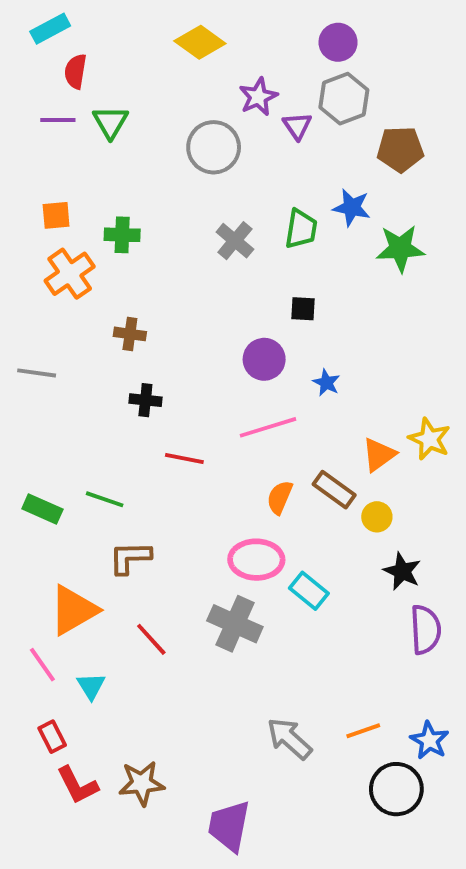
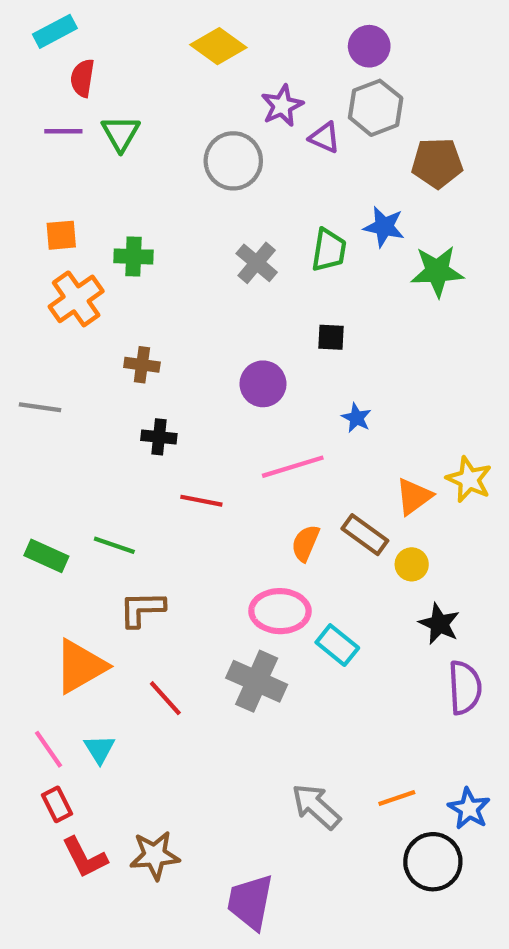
purple triangle: (297, 126) -> (325, 138), turned -32
purple circle: (264, 359) -> (263, 384), moved
pink line: (42, 665) -> (49, 749), moved

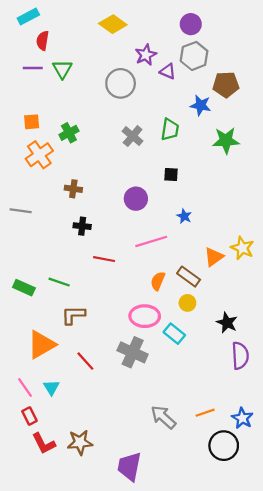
blue star: (384, 227) -> (201, 105), moved
green cross: (133, 256) -> (69, 133), turned -30
yellow circle: (412, 564) -> (187, 303), moved

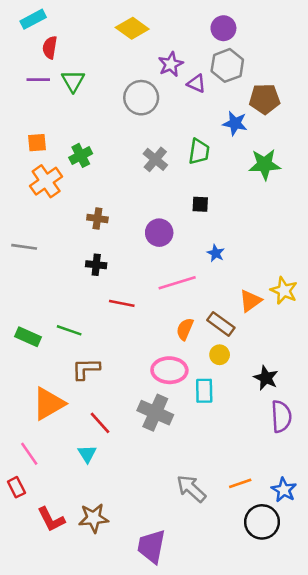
brown cross: (73, 189) -> (97, 218), moved
cyan rectangle: (174, 334) -> (204, 391), turned 50
cyan triangle: (51, 387) -> (87, 454), moved
red rectangle: (29, 416) -> (16, 487), moved

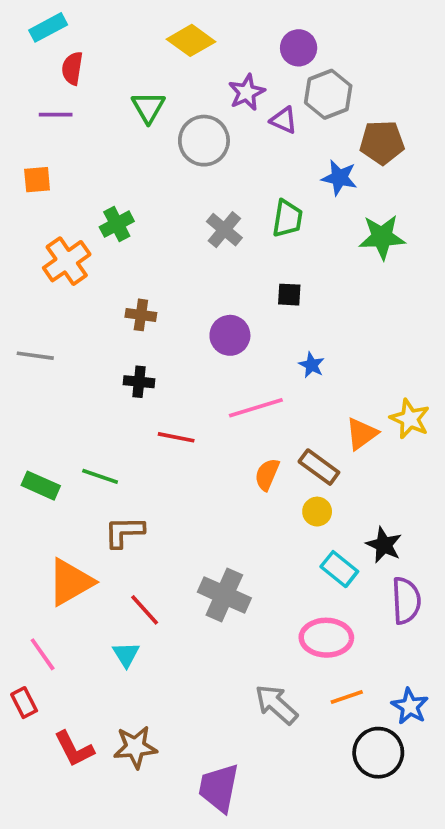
purple circle: (223, 28) -> (299, 48), moved
green triangle: (73, 81) -> (148, 107), moved
orange square: (37, 143) -> (37, 180), moved
pink ellipse: (169, 370) -> (326, 638), moved
cyan rectangle: (204, 391) -> (339, 569), moved, turned -50

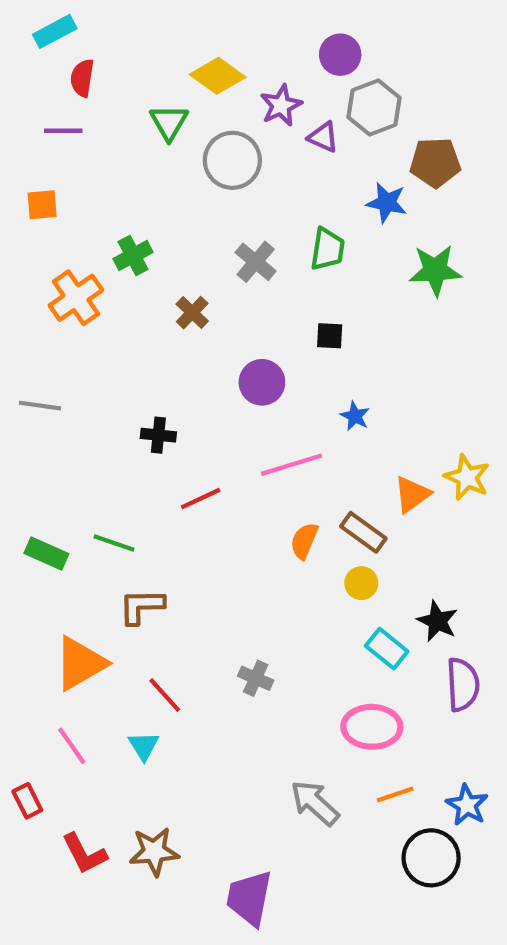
yellow diamond: (191, 40) -> (218, 76), moved
brown cross: (141, 315) -> (192, 313), moved, turned 36
red line: (176, 437) -> (201, 499), turned -36
gray cross: (224, 595) -> (256, 678), size x0.6
pink line: (43, 654) -> (72, 746), moved

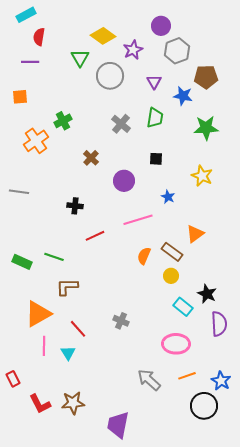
purple triangle: (323, 137) -> (154, 82), moved, turned 35
brown cross: (192, 313) -> (91, 158), moved
yellow star: (467, 477) -> (202, 176), moved
pink line: (72, 746) -> (44, 346), moved, turned 36

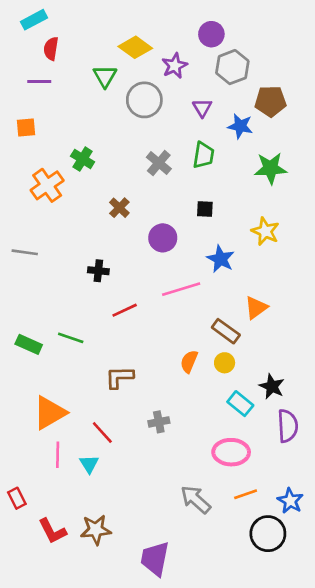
green cross: (63, 121) -> (83, 159), turned -30
blue star: (168, 197) -> (221, 259), size x1.5
orange semicircle: (144, 256) -> (189, 361), moved
brown L-shape: (67, 287) -> (119, 377), moved
gray cross: (121, 321) -> (159, 422), turned -35

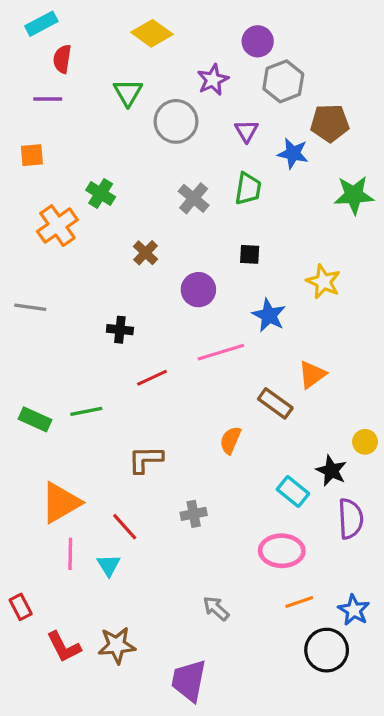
yellow diamond: (135, 47) -> (152, 33), moved
green star: (271, 168) -> (354, 195), moved
green line: (71, 338) -> (86, 411), turned -30
yellow circle: (225, 363) -> (365, 442), moved
gray arrow: (196, 499) -> (216, 608), moved, size x0.7

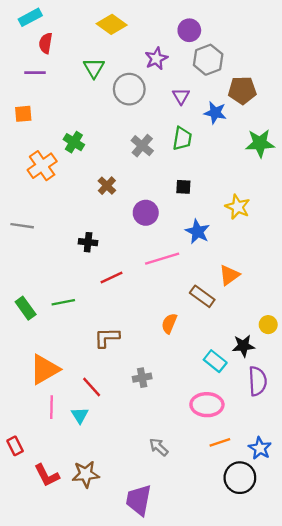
green rectangle: (35, 419) -> (26, 308), turned 30
black star: (331, 471) -> (243, 346), turned -30

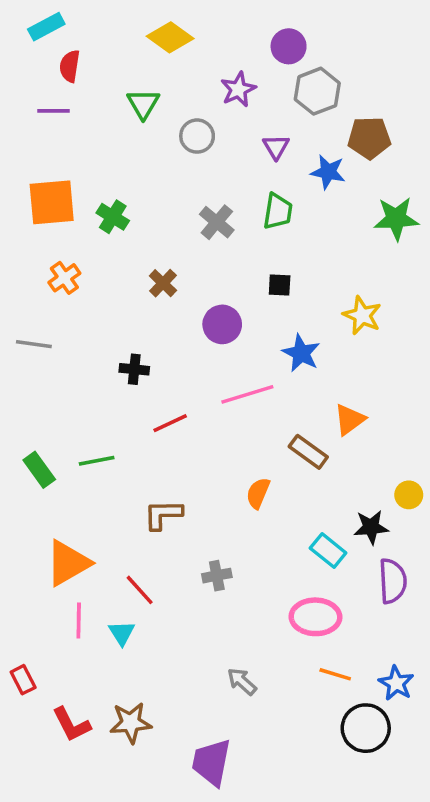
gray circle: (129, 89) -> (197, 136), size x0.7
orange square: (23, 114) -> (52, 202), moved, size x1.8
orange cross: (42, 166) -> (64, 278), moved, size x0.7
orange line: (220, 442) -> (335, 674), turned 36

